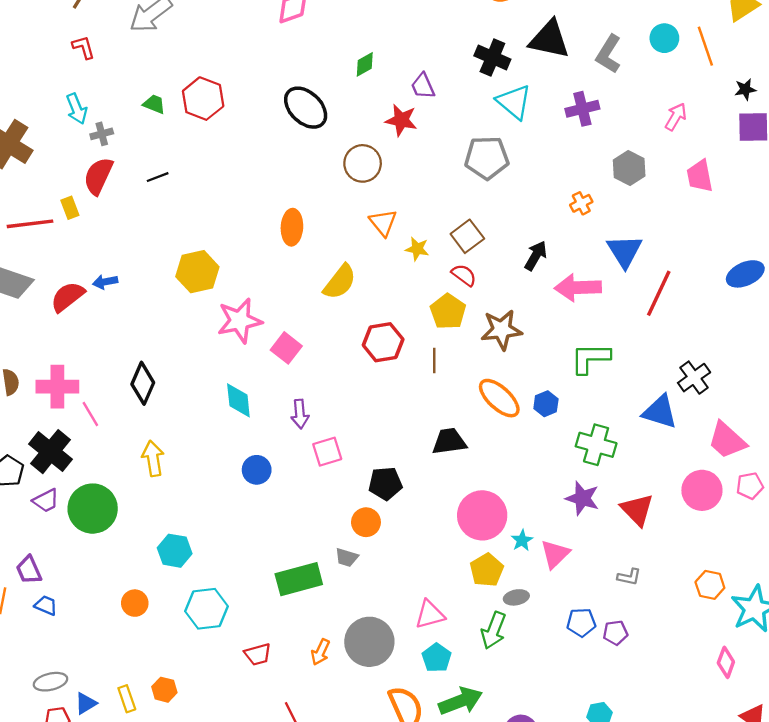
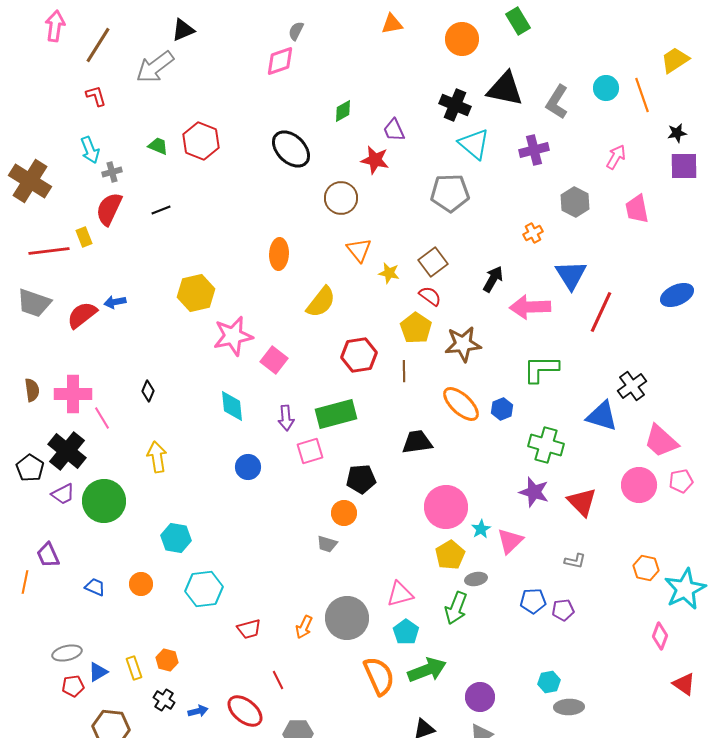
black diamond: (143, 383) -> (148, 391), size x0.6
green rectangle: (299, 579) -> (336, 414), moved
blue trapezoid: (46, 605) -> (95, 587), moved

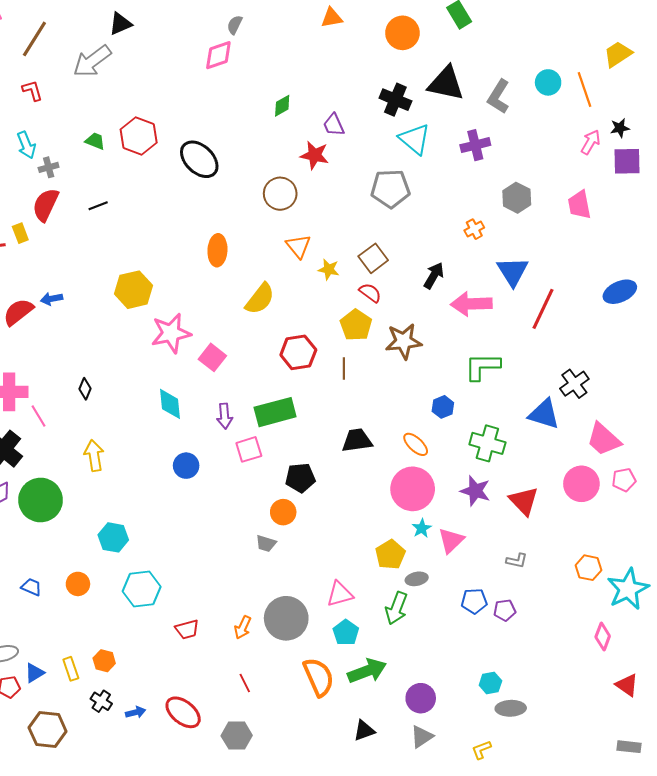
black ellipse: (291, 149) -> (199, 159), moved
pink arrow: (616, 157) -> (591, 142), moved
orange ellipse: (461, 404) -> (416, 444), moved, size x0.7
pink circle: (446, 507) -> (413, 489), moved
red line: (278, 680) -> (245, 683), moved

